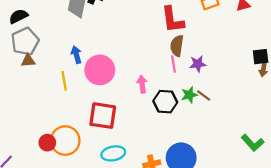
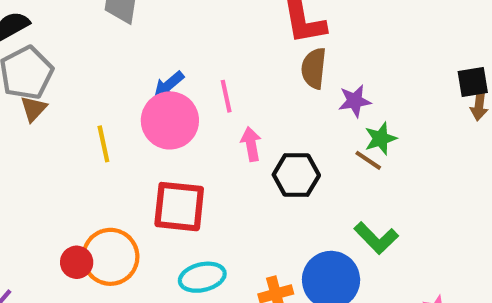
blue arrow: (76, 55) -> (169, 85), moved, turned -112
brown triangle: (28, 61) -> (34, 109), turned -40
pink line: (173, 64) -> (226, 96), moved
green star: (189, 95) -> (381, 139), moved
green L-shape: (253, 143) -> (376, 238), moved

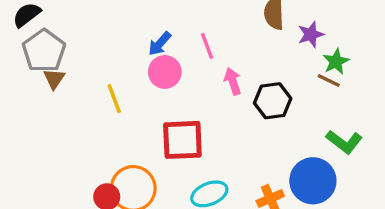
pink circle: (170, 120) -> (165, 72), size x0.7

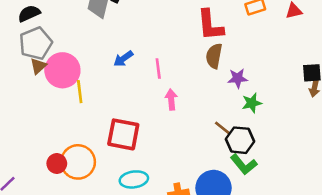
pink circle: (165, 72) -> (62, 70), moved, size x1.4
brown line: (329, 80) -> (223, 128), moved
black hexagon: (273, 101) -> (240, 140), moved

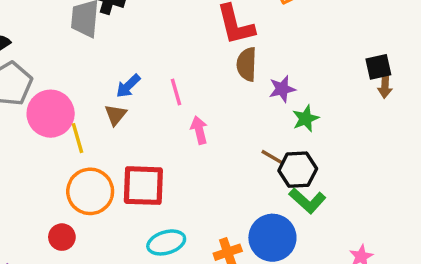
brown triangle: (38, 66) -> (116, 115), moved
orange circle: (78, 162) -> (90, 191), moved

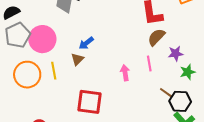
brown semicircle: (247, 64) -> (156, 37), turned 36
pink line: (176, 92) -> (149, 64), moved
pink circle: (51, 114) -> (42, 39), moved
orange circle: (90, 191) -> (27, 75), moved

